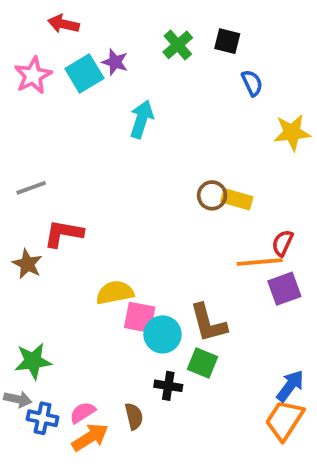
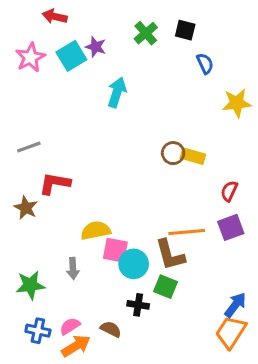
orange line: (260, 262) -> (187, 232), moved
gray arrow: (18, 399) -> (73, 268), moved, turned 75
brown semicircle: (134, 416) -> (111, 329), turned -50

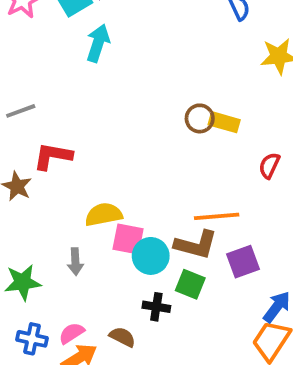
cyan arrow: (117, 92) -> (98, 43), moved
purple square: (231, 227) -> (243, 262), moved
brown L-shape: (170, 255) -> (196, 245), turned -60

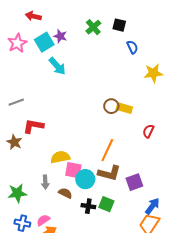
cyan arrow: (98, 43) -> (57, 66), turned 120
orange line: (217, 216) -> (107, 150), moved, turned -60
green square: (190, 284) -> (106, 204), moved
brown semicircle: (122, 337) -> (65, 193), moved

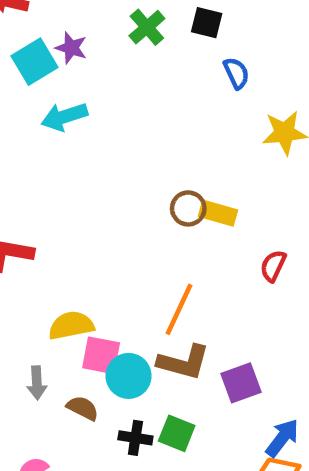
cyan arrow: (57, 66) -> (64, 117), turned 114

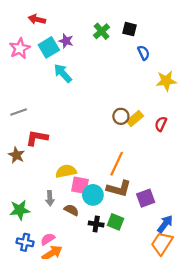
cyan arrow: (64, 117) -> (63, 73), turned 66
yellow rectangle: (218, 213) -> (135, 118), turned -56
red semicircle: (273, 266) -> (161, 124), moved

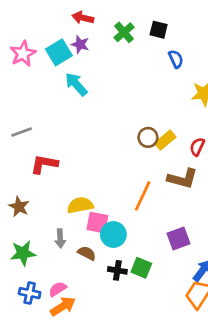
red arrow: (37, 19) -> (83, 18), moved
brown star: (16, 155) -> (19, 207), moved
brown L-shape: (119, 188) -> (183, 179), moved

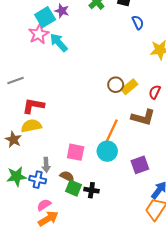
pink star: (23, 54) -> (39, 34), moved
yellow semicircle: (80, 205) -> (31, 126), moved
cyan circle: (113, 234) -> (107, 151), moved
green square: (141, 268) -> (73, 188), moved
blue cross: (30, 293) -> (38, 180), moved

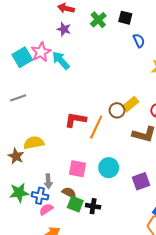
cyan square: (45, 17) -> (22, 57), moved
brown circle: (116, 85) -> (117, 110), moved
red L-shape: (33, 106) -> (75, 120), moved
orange line: (111, 131) -> (96, 127), moved
pink semicircle: (44, 205) -> (46, 209), moved

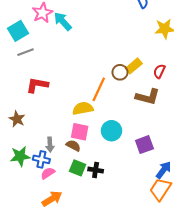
cyan square: (22, 57) -> (18, 31), moved
gray line: (18, 98) -> (25, 52), moved
red L-shape: (75, 120) -> (37, 85), moved
yellow semicircle: (34, 143) -> (83, 108), moved
brown semicircle: (69, 193) -> (73, 146), moved

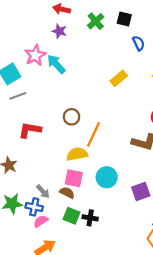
yellow rectangle: (134, 66) -> (119, 78), moved
brown circle: (120, 72) -> (72, 117), moved
gray arrow: (50, 145) -> (43, 192), turned -40

